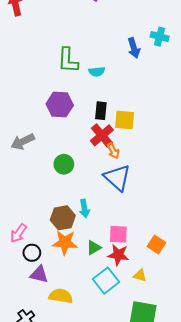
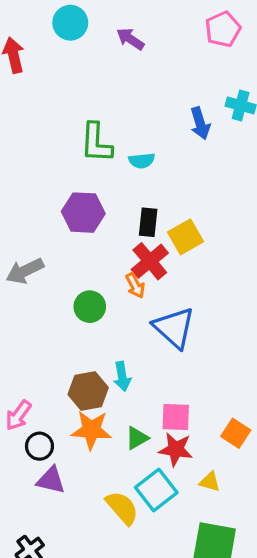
yellow square: (125, 120) -> (185, 237), turned -35
orange arrow: (113, 151) -> (135, 286), moved
yellow semicircle: (61, 296) -> (122, 508), moved, turned 40

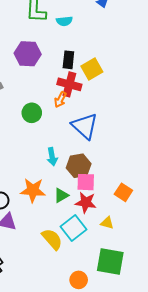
red cross: (150, 261) -> (69, 84), turned -35
orange arrow: (135, 286) -> (60, 100), turned 56
brown hexagon: (88, 391) -> (79, 166), moved

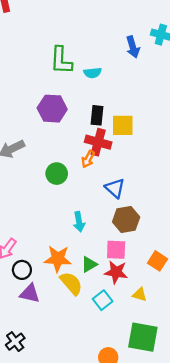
yellow square: (92, 69) -> (123, 125), turned 30
blue triangle: (85, 126) -> (115, 188), size x0.7
brown hexagon: (79, 166) -> (126, 219), moved
cyan square: (74, 228) -> (103, 300), size x0.7
yellow semicircle: (52, 239) -> (71, 283), moved

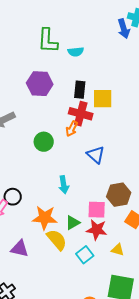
blue arrow: (133, 47) -> (124, 29), moved
brown hexagon: (126, 219) -> (119, 195), moved
black circle: (22, 270) -> (13, 197), moved

